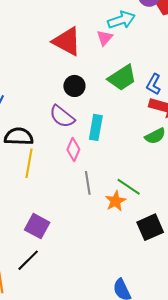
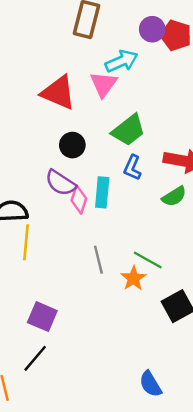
pink triangle: (105, 38) -> (103, 84), size x1.4
blue L-shape: (154, 84) -> (132, 168), moved
pink diamond: (73, 149) -> (79, 200), moved

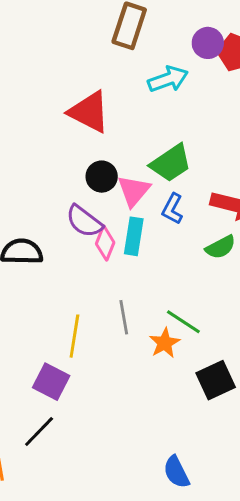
pink triangle: (103, 84) -> (134, 191), moved
yellow line: (26, 242) -> (74, 336), moved

